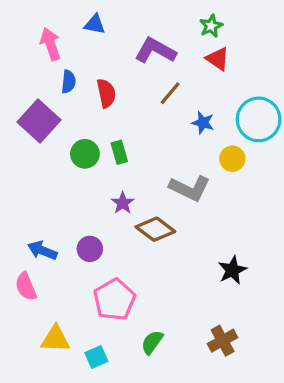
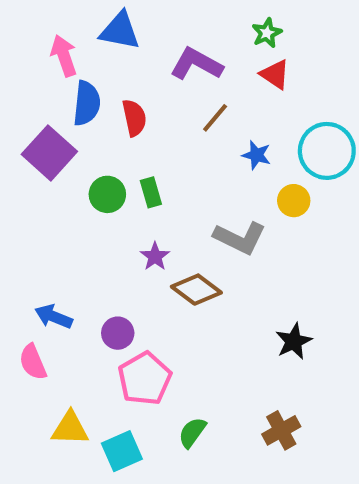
blue triangle: (95, 24) -> (120, 31), size x1.5
blue semicircle: (69, 82) -> (87, 103), size x1.5
purple circle: (90, 249) -> (118, 333), moved
cyan square: (96, 357) -> (122, 451), size x1.4

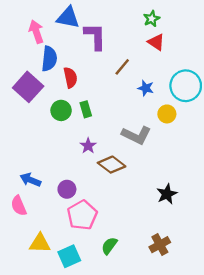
purple L-shape: (196, 64) -> (95, 36), moved, turned 60
red semicircle: (134, 118) -> (70, 78), moved

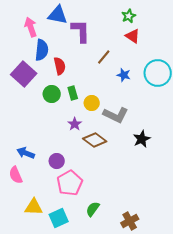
yellow circle: (167, 114) -> (92, 103), moved
black star: (167, 194) -> (142, 139), moved
brown cross: (160, 245) -> (130, 221), moved

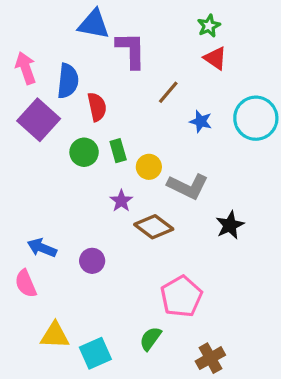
pink arrow: (31, 27) -> (26, 68), moved
pink pentagon: (70, 183) -> (181, 296), moved

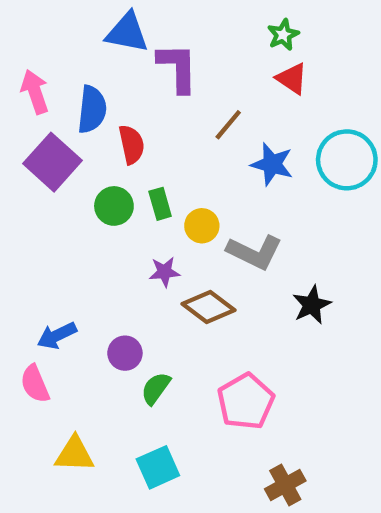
blue star: (201, 121) -> (272, 164), size x1.4
purple star: (121, 201) -> (164, 272), turned 30
blue arrow: (42, 248) -> (57, 336), turned -48
green semicircle: (150, 339) -> (156, 388), moved
cyan square: (95, 353) -> (158, 467), moved

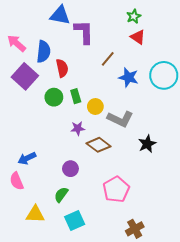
pink arrow: (35, 92) -> (17, 43), turned -30
purple circle: (125, 353) -> (70, 169), moved
green semicircle: (156, 388) -> (61, 195), moved

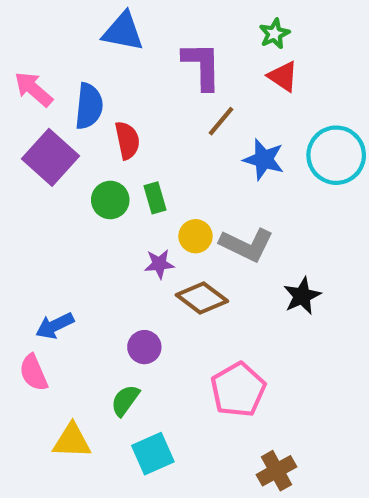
purple L-shape: (84, 32) -> (202, 66), moved
yellow circle: (95, 106) -> (195, 236), moved

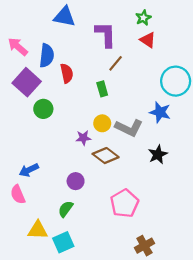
blue star: (264, 159) -> (160, 112), moved
green rectangle: (155, 198) -> (102, 89), moved
green circle: (110, 200) -> (43, 109), moved
cyan square: (153, 454) -> (63, 242), moved

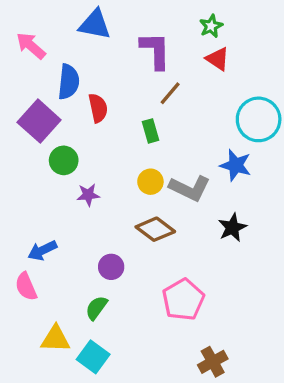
pink arrow: (18, 47) -> (31, 46), moved
purple star: (83, 138) -> (88, 195), moved
cyan square: (63, 242) -> (93, 357), turned -30

